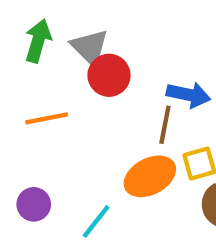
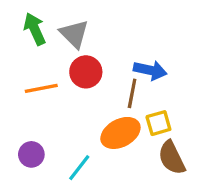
green arrow: (38, 41) -> (35, 29), turned -40
red circle: (109, 75) -> (86, 72), moved

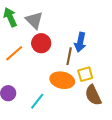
blue arrow: (150, 70) -> (80, 42), turned 90
orange line: (41, 88) -> (14, 53), turned -30
orange ellipse: (120, 133) -> (62, 80), turned 40

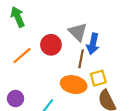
gray triangle: (34, 20) -> (78, 32), moved

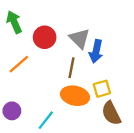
red circle: (51, 45) -> (45, 37), moved
brown line: (81, 59) -> (71, 68), moved

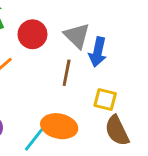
yellow square: (102, 89) -> (105, 99), turned 30
orange ellipse: (75, 96) -> (59, 126), moved

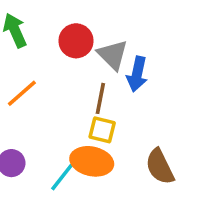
red circle: (32, 34) -> (76, 41), moved
yellow square: (105, 99) -> (102, 130), moved

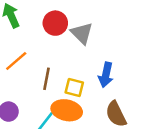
blue arrow: (137, 74) -> (106, 75), moved
brown line: (100, 98) -> (46, 79), moved

